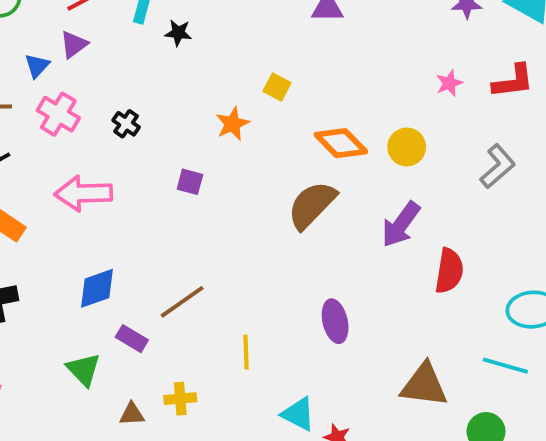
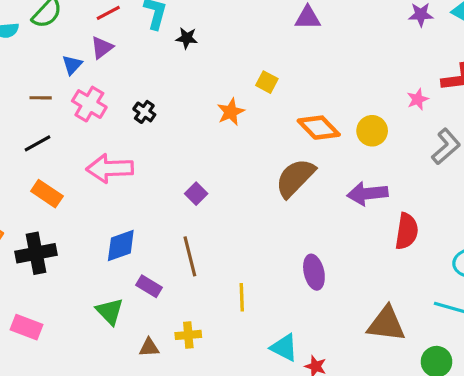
pink star: (449, 83) -> (418, 99), moved
purple square: (190, 182) -> (196, 194), moved, turned 30
purple arrow: (401, 224) -> (367, 194), turned 48
brown line: (182, 302) -> (190, 256), turned -69

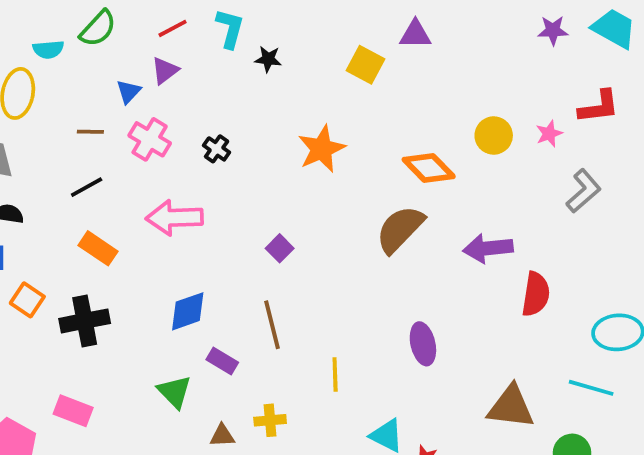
yellow square: (267, 82) -> (366, 65), moved, size x1.4
orange star: (231, 112) -> (322, 149), size x1.4
yellow circle: (372, 131) -> (494, 136), moved

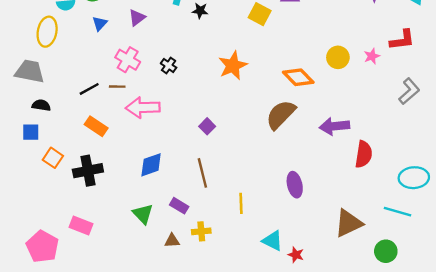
blue triangle: (129, 92) -> (100, 23), moved
brown line: (90, 132) -> (117, 87), moved
gray L-shape: (583, 191) -> (409, 91), moved
purple rectangle: (222, 361) -> (179, 206), moved
brown triangle: (511, 407) -> (348, 223), turned -32

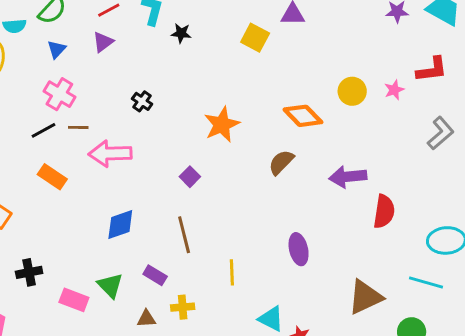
pink cross: (128, 60) -> (59, 94), moved
orange star: (233, 66) -> (222, 125), moved
brown semicircle: (281, 115) -> (281, 162), size x0.7
black cross: (88, 171) -> (29, 272), moved, size x0.7
pink rectangle: (81, 226) -> (74, 300), moved

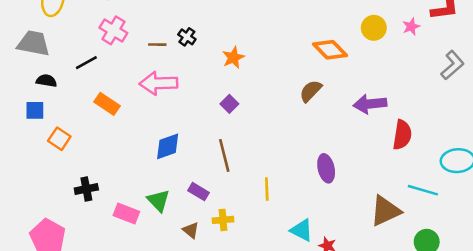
orange star: (222, 125) -> (233, 57), moved, size x0.7
brown line: (78, 127) -> (157, 45), moved
black line: (44, 130) -> (86, 63), moved
cyan line: (426, 282) -> (423, 190), moved
brown triangle: (146, 319) -> (191, 230), turned 42

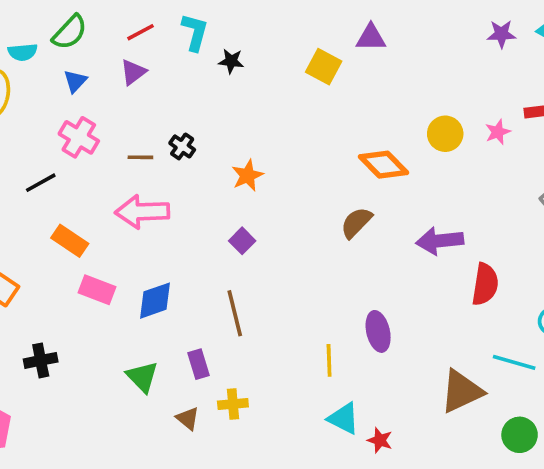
yellow line: (267, 189) -> (329, 360), moved
purple rectangle: (199, 192) -> (199, 364), turned 42
pink rectangle: (126, 213) -> (97, 290), moved

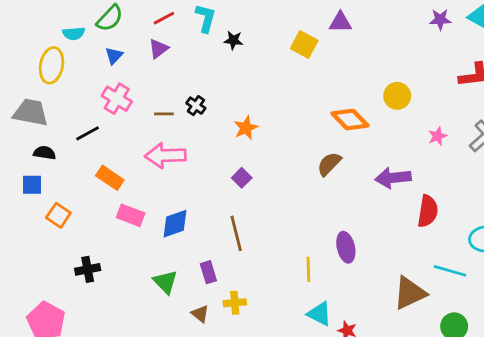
pink star: (498, 132) -> (437, 136), moved

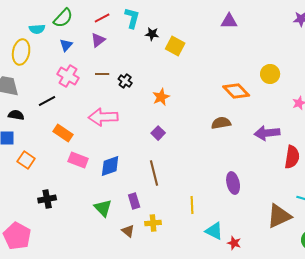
yellow square: (304, 45) -> (175, 46), moved
brown line: (164, 114) -> (102, 74), moved
brown semicircle: (329, 164) -> (221, 123), turned 36
yellow line: (308, 269) -> (192, 205), moved

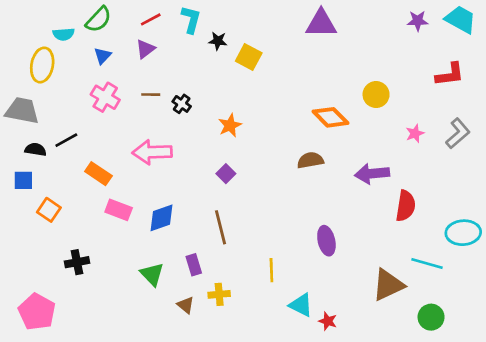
purple triangle: (229, 21) -> (321, 23), size x1.4
black line: (47, 101) -> (66, 140), moved

